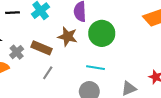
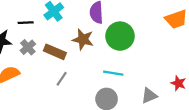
black line: (12, 13) -> (26, 23), moved
gray cross: (17, 52) -> (28, 47), moved

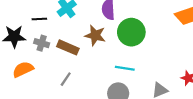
gray cross: (28, 47) -> (42, 43), turned -32
gray line: (62, 79) -> (66, 79), moved

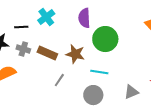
brown star: (95, 35) -> (75, 54), moved
gray line: (66, 79) -> (59, 80), moved

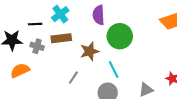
brown rectangle: (47, 53) -> (61, 38), moved, turned -30
brown star: (75, 54) -> (90, 51), turned -30
cyan line: (99, 72) -> (114, 69), turned 54

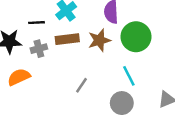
gray cross: (37, 46) -> (39, 49), turned -32
brown star: (90, 51) -> (99, 40), moved

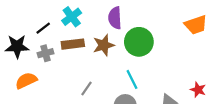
black line: (37, 23) -> (43, 28), turned -35

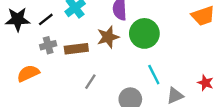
brown rectangle: (73, 44) -> (76, 49), moved
black star: (17, 46) -> (18, 19), moved
cyan line: (132, 79) -> (154, 75), moved

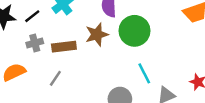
gray line: (90, 82) -> (55, 78), moved

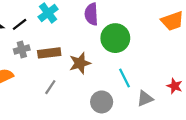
brown star: (97, 34) -> (80, 63), moved
gray line: (55, 78) -> (50, 87), moved

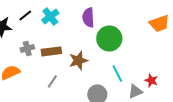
black line: (20, 24) -> (25, 15), moved
red star: (175, 86) -> (151, 80), moved

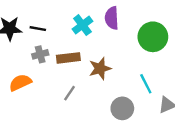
black line: (25, 15) -> (38, 29), moved, turned 48
cyan cross: (50, 16) -> (82, 25), moved
green circle: (109, 38) -> (153, 37), moved

